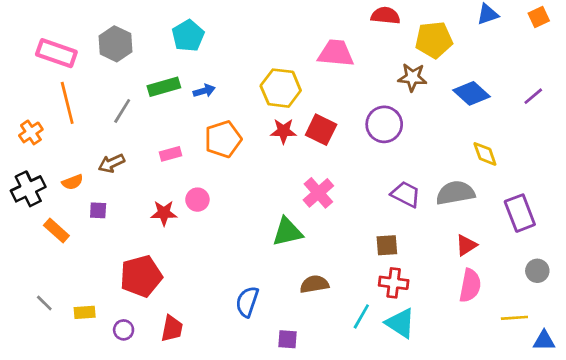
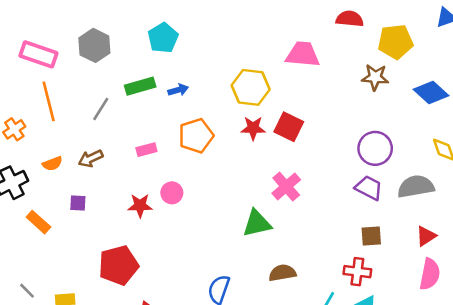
purple circle: (384, 124) -> (375, 148), moved
orange semicircle: (73, 182) -> (52, 164), moved
brown square: (387, 245) -> (371, 236), moved

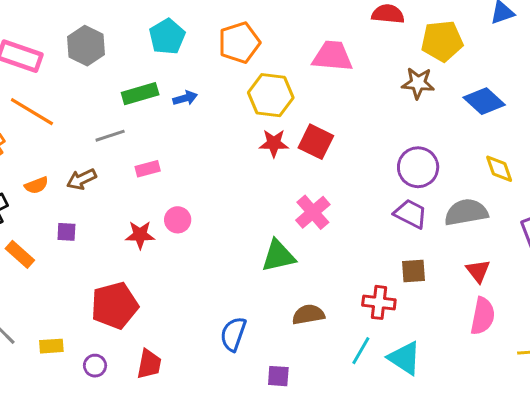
orange line: (49, 101) -> (32, 112), turned -45
gray line: (101, 109) -> (110, 136), moved, turned 40
orange pentagon: (196, 136) -> (239, 43), moved
red triangle: (426, 236) -> (478, 271), turned -35
red cross: (357, 272) -> (379, 302), moved

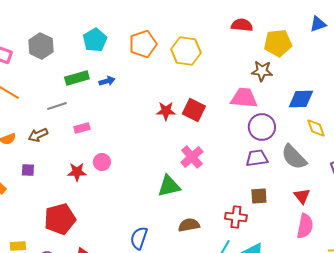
pink trapezoid: (332, 56) -> (244, 98), moved
yellow hexagon: (271, 95) -> (186, 51), moved
blue diamond: (484, 101) -> (301, 99), moved, turned -44
gray semicircle: (466, 212) -> (294, 157), turned -124
purple trapezoid: (411, 214) -> (257, 158), turned -35

